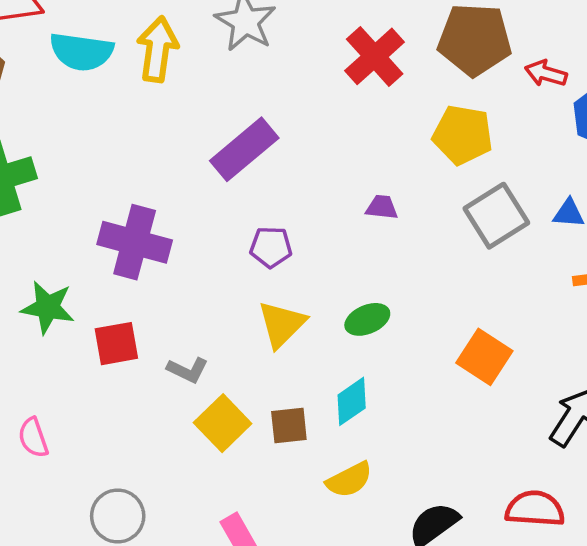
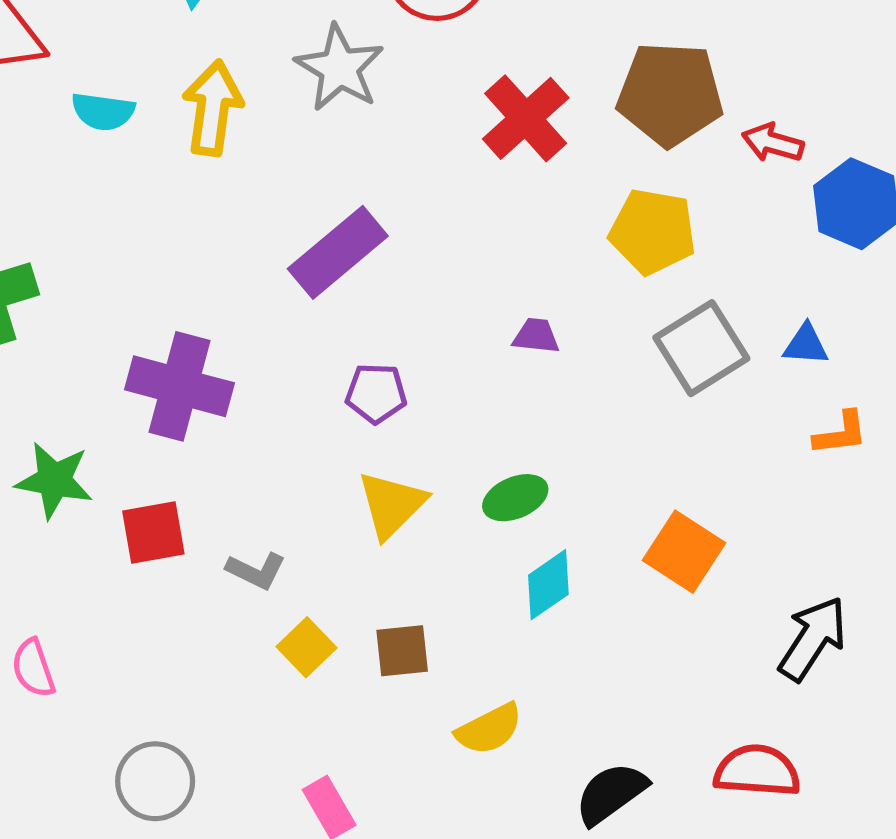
cyan semicircle: (81, 52) -> (103, 111), size x0.7
cyan diamond: (352, 401) -> (548, 585), moved
yellow square: (223, 423) -> (306, 647), size x0.7

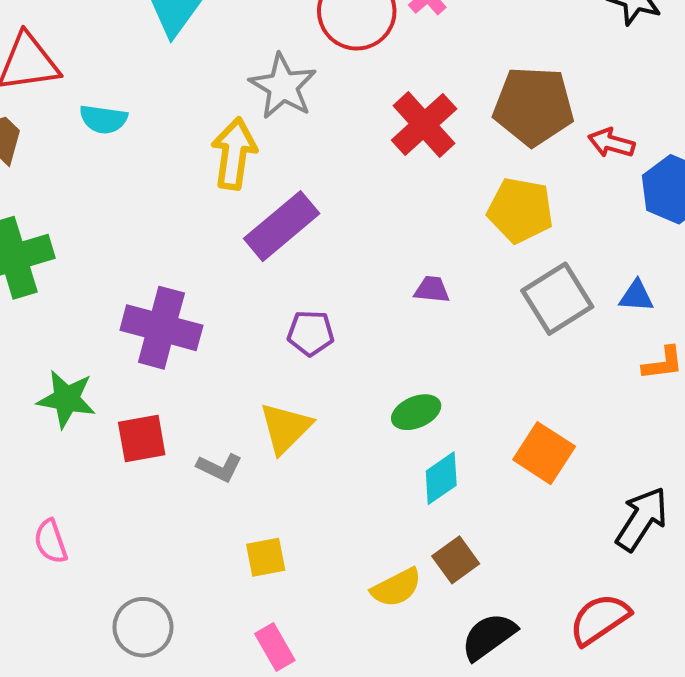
yellow arrow: (213, 108) -> (234, 154), moved
yellow triangle: (392, 505) -> (285, 428), moved
yellow square: (306, 647) -> (266, 557), moved, turned 33
brown square: (402, 651) -> (456, 560), moved, turned -30
red semicircle: (757, 771) -> (600, 619), turned -38

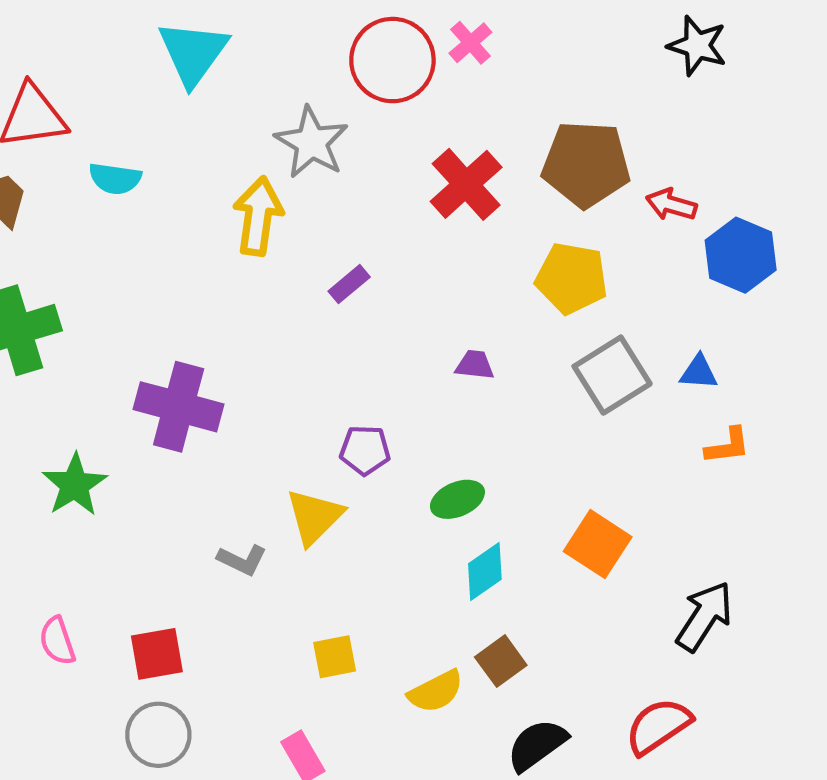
purple rectangle: (282, 226) -> (349, 284), moved, size x0.5
purple pentagon: (311, 333) -> (365, 450), moved
green star: (66, 399) -> (75, 485), turned 30
red square: (142, 439) -> (157, 654), moved
yellow square: (266, 557) -> (335, 657), moved

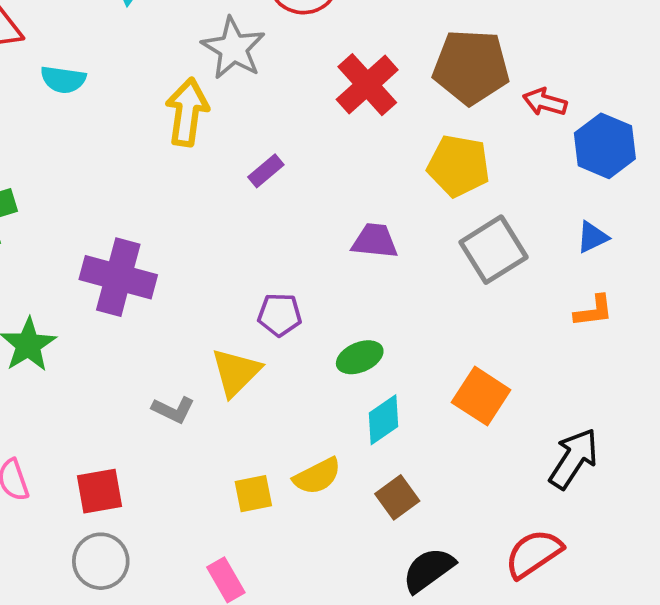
purple trapezoid: (475, 365) -> (375, 241), size x1.4
blue triangle: (699, 372) -> (592, 237), moved, turned -30
yellow semicircle: (436, 691) -> (317, 476), moved

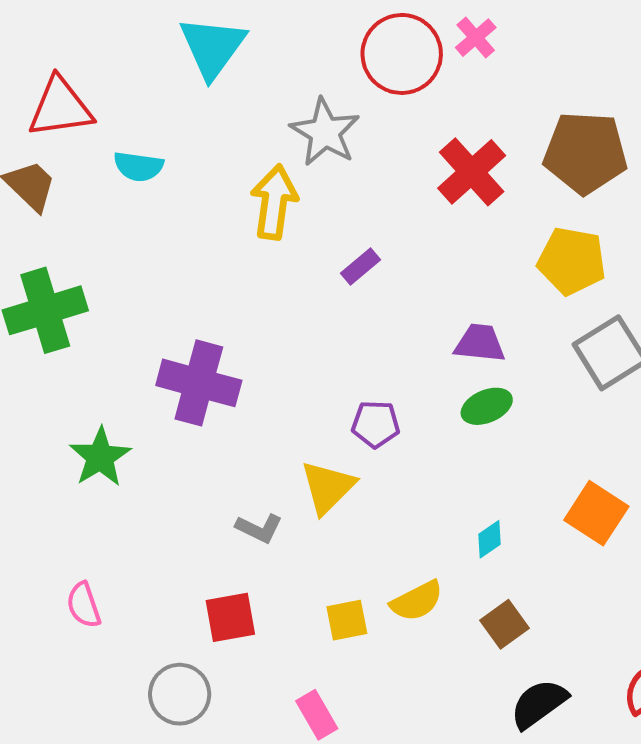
green ellipse: (360, 357) -> (487, 406), moved
cyan diamond: (383, 420) -> (489, 539), size x0.7
red square: (100, 491) -> (230, 617), moved

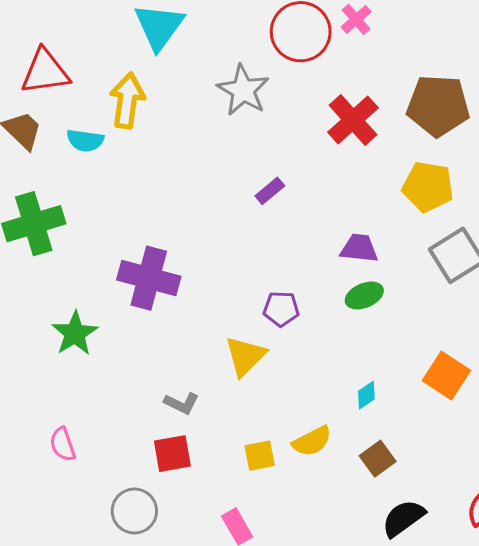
cyan semicircle: (138, 166) -> (85, 141), moved
yellow arrow: (274, 202) -> (127, 100), moved
gray L-shape: (259, 528) -> (182, 403), moved

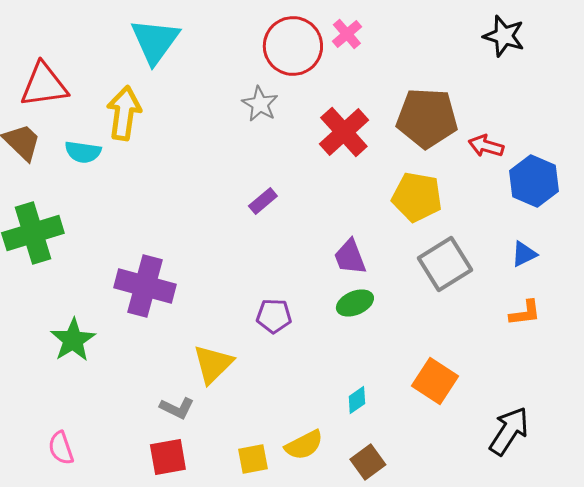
gray star: (243, 90) -> (260, 104), moved, size x0.7
purple trapezoid: (359, 248) -> (350, 257), turned -117
yellow triangle: (245, 356) -> (213, 364), moved

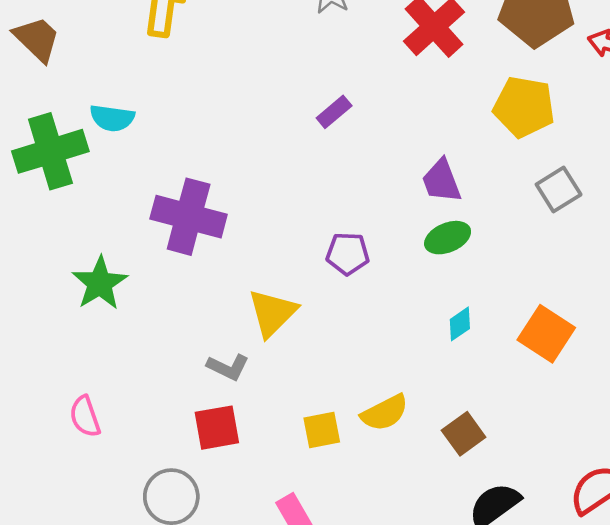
cyan semicircle: (83, 152) -> (112, 118), moved
gray square: (445, 264) -> (559, 190), size x0.7
cyan diamond: (357, 400) -> (460, 324), moved

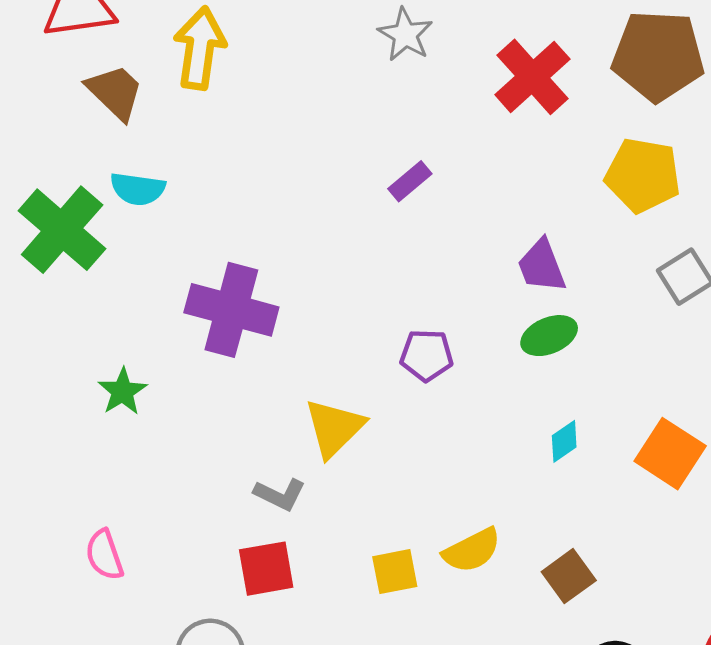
brown trapezoid: (37, 39) -> (115, 92), moved
green cross: (50, 151) -> (62, 230), turned -32
green star: (100, 283) -> (123, 392), size x0.7

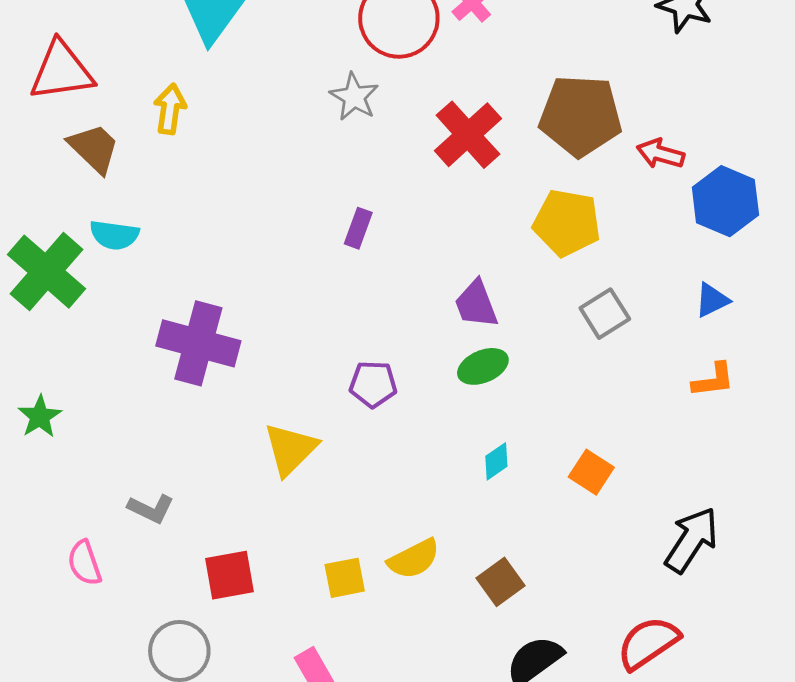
yellow arrow: (200, 48) -> (170, 109), size x0.7
purple rectangle: (410, 181) -> (358, 228), turned -30
green star: (123, 392) -> (40, 417), moved
orange square: (670, 454) -> (591, 472), size x0.7
gray L-shape: (280, 494) -> (151, 509), moved

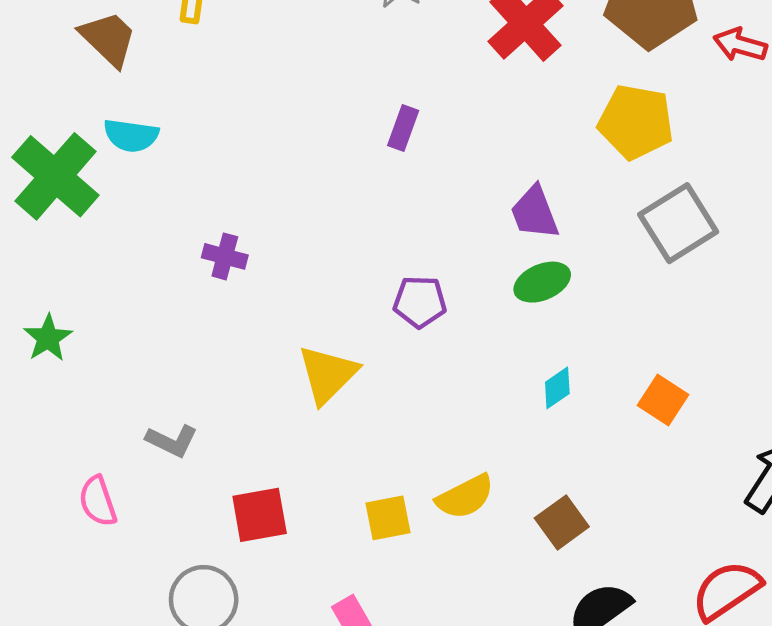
gray square: (605, 314) -> (678, 223), size x1.4
purple cross: (198, 343) -> (225, 256), size x0.5

